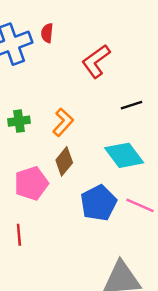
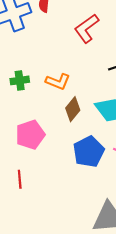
orange L-shape: (63, 122) -> (58, 82), turned 70
brown diamond: (64, 161) -> (73, 109), moved

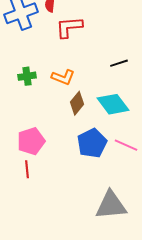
red L-shape: (87, 28) -> (69, 27), moved, turned 32
pink pentagon: (30, 135) -> (31, 141), moved

